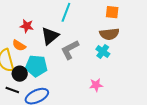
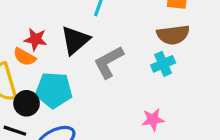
red star: (27, 26) -> (36, 39), moved
cyan cross: (103, 51) -> (163, 64), turned 32

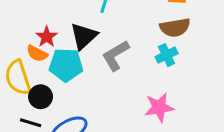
red star: (36, 39) -> (47, 37), turned 30
cyan pentagon: (54, 90) -> (66, 65), moved
pink star: (153, 120) -> (159, 107), size x1.4

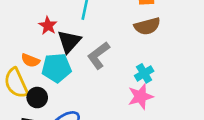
red star: (47, 37) -> (48, 26), moved
cyan cross: (167, 55) -> (144, 73), moved

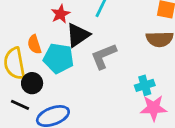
orange semicircle: (30, 60) -> (34, 44), turned 36
pink star: (140, 96) -> (154, 108), moved

